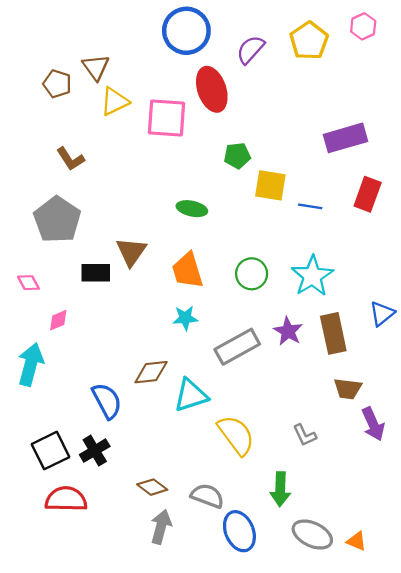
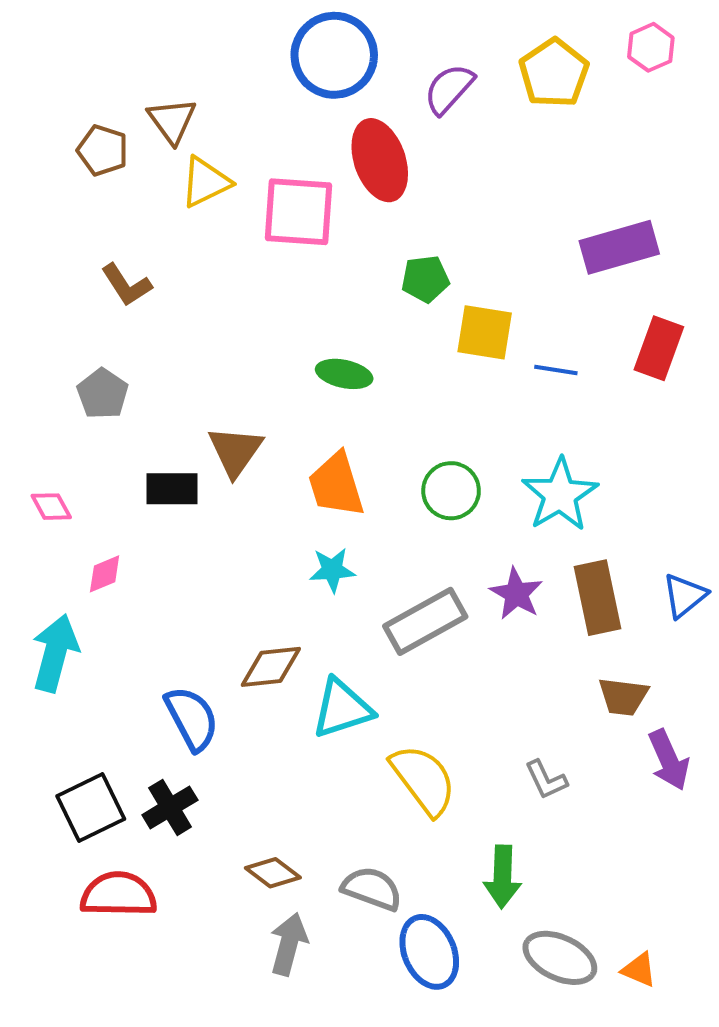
gray pentagon: (57, 220) -> (103, 394), size x0.6
blue triangle: (382, 314) -> (685, 596), moved

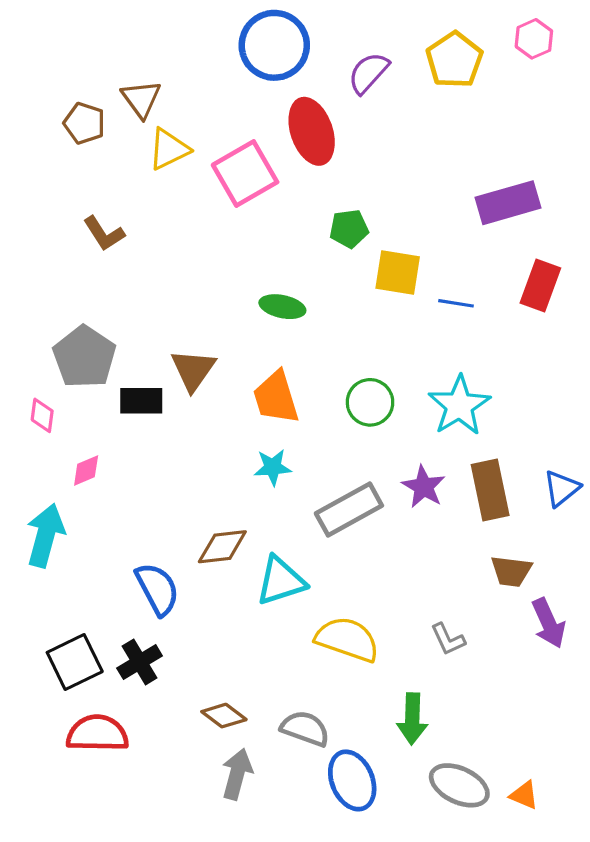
pink square: (299, 212) -> (245, 174), turned -34
gray pentagon: (103, 394) -> (84, 357), moved, size x1.5
pink diamond: (51, 507) -> (42, 415), turned 36
yellow semicircle: (423, 780) -> (347, 639), turned -34

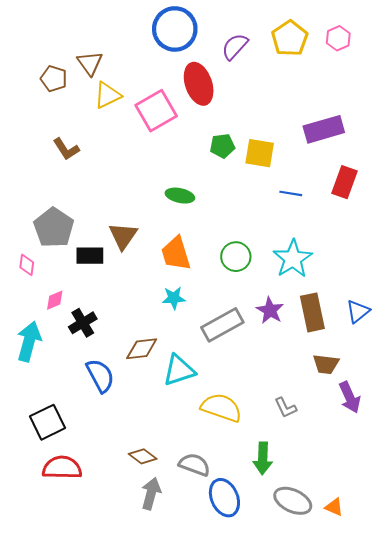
pink hexagon: (534, 39) -> (338, 38), moved
yellow square: (398, 273) -> (260, 153), moved
black cross: (140, 662) -> (83, 323), moved

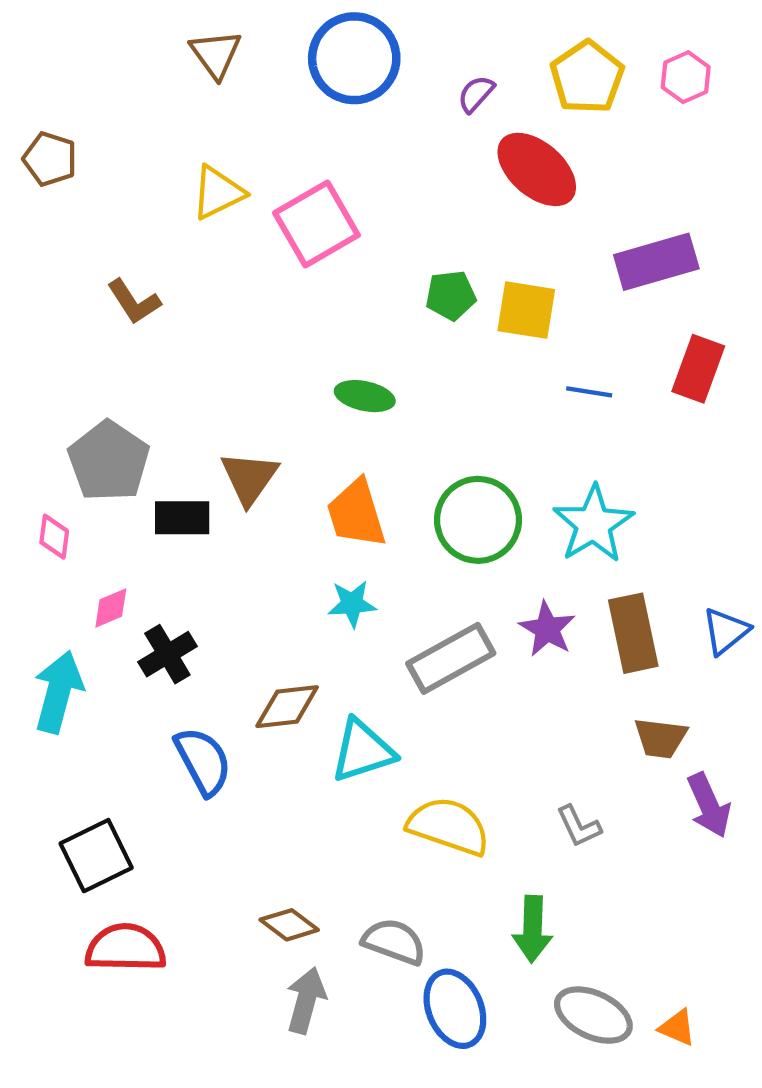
purple semicircle: (235, 47) -> (476, 94), size x0.7
brown triangle: (90, 63) -> (216, 54), moved
brown pentagon: (54, 79) -> (50, 159), moved
red ellipse: (199, 84) -> (537, 169), moved, turned -30
green circle: (236, 257) -> (478, 520), size x1.4

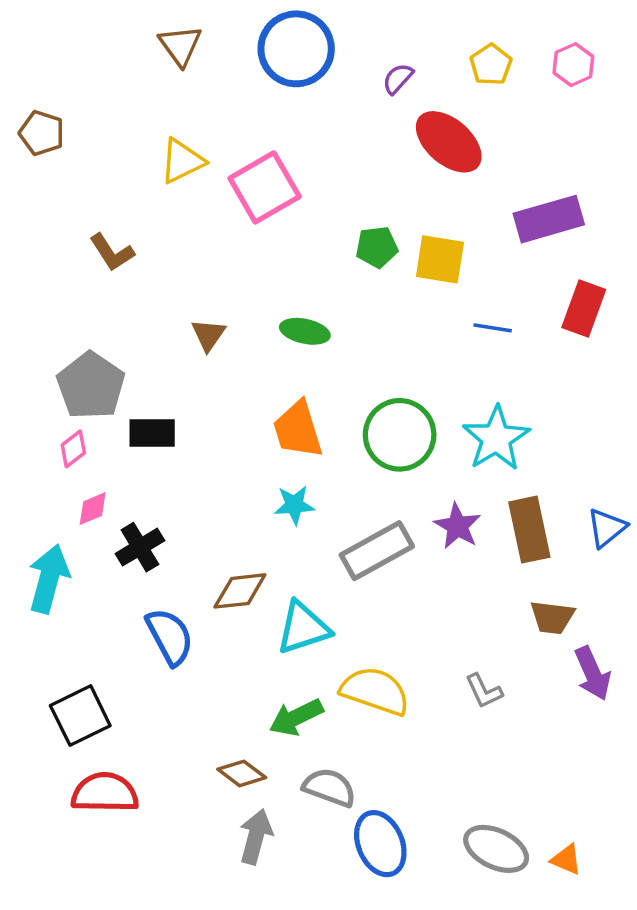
yellow pentagon: (587, 77) -> (491, 65), size x0.7
brown triangle: (249, 478) -> (208, 335), moved, size x0.7
pink diamond: (54, 537) -> (73, 449), moved, turned 45
green arrow: (533, 929) -> (296, 717), moved, turned 62

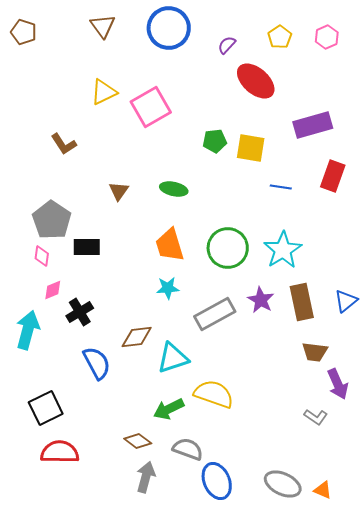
brown pentagon: (42, 133) -> (24, 32), moved
pink diamond: (73, 449) -> (42, 256), turned -45
gray L-shape: (484, 691) -> (316, 417), moved, turned -30

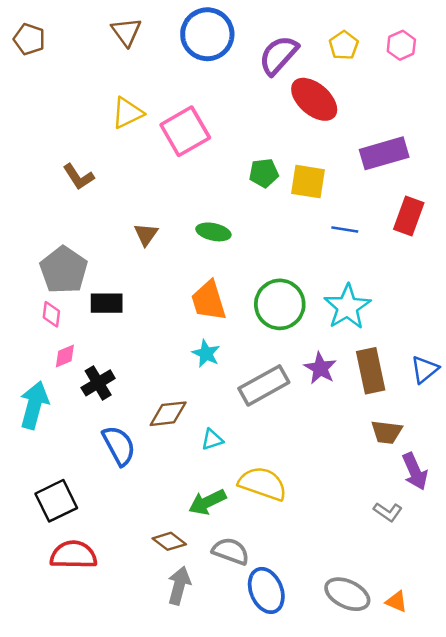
purple semicircle: (227, 45) -> (279, 55), size x1.8
cyan star: (168, 288) -> (206, 353), turned 30
cyan triangle: (173, 358) -> (212, 439), size x0.6

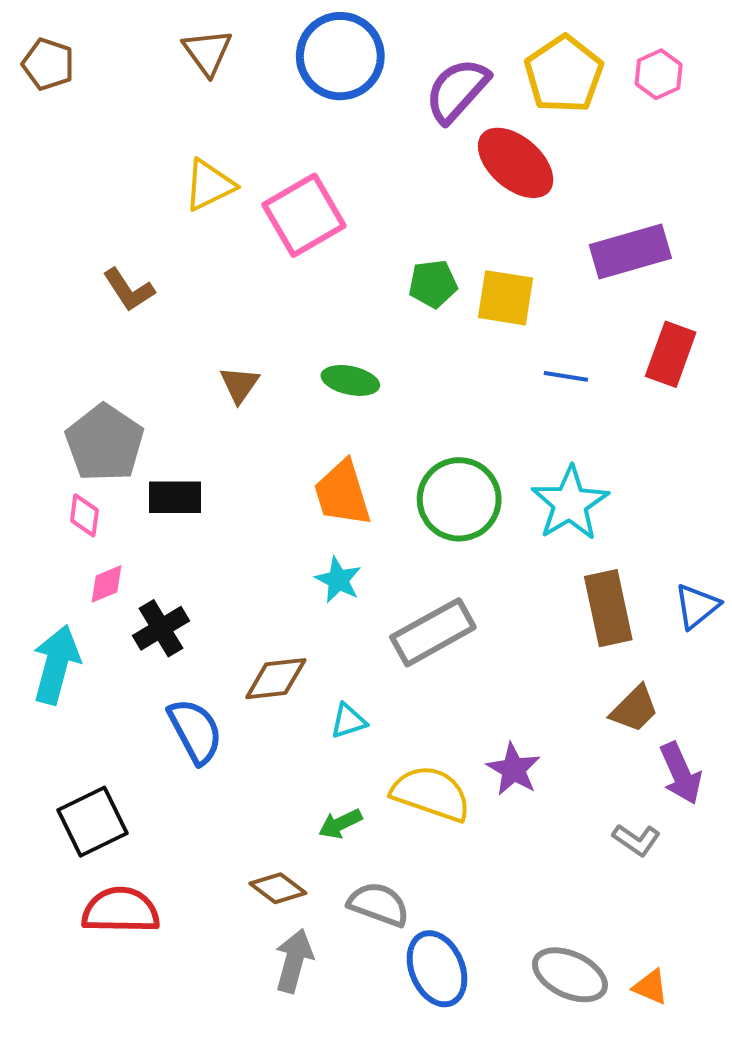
yellow pentagon: (344, 45) -> (564, 74), size x1.6
purple star: (320, 368) -> (514, 769), moved
brown trapezoid: (387, 432) -> (634, 709), turned -52
green arrow: (207, 502) -> (340, 824), size x0.7

